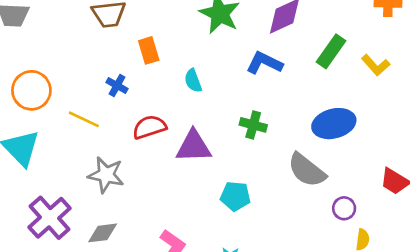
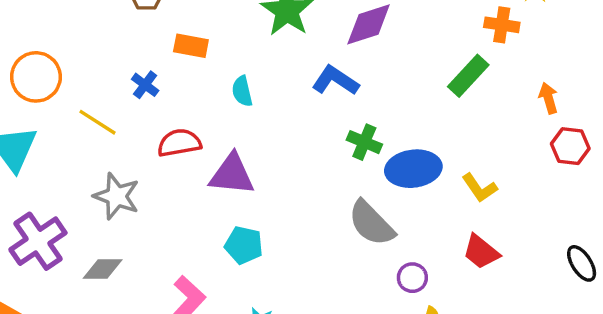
orange rectangle: (149, 50) -> (191, 46), turned -70
green rectangle: (331, 51) -> (468, 76), moved
yellow L-shape: (376, 65) -> (480, 188), moved
green cross: (253, 125) -> (364, 142), moved
cyan pentagon: (235, 196) -> (244, 245), moved

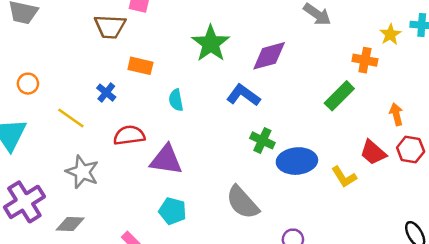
orange circle: (36, 77) -> (28, 84), size x0.6
gray semicircle: (371, 223) -> (243, 202), moved
red trapezoid: (481, 252) -> (373, 153), moved

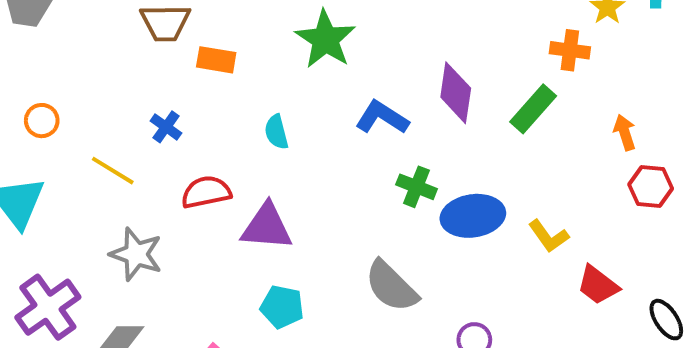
purple diamond: (269, 56) -> (456, 93), moved, turned -63
orange rectangle: (140, 66) -> (216, 60), moved
red trapezoid: (373, 153) -> (598, 285), moved

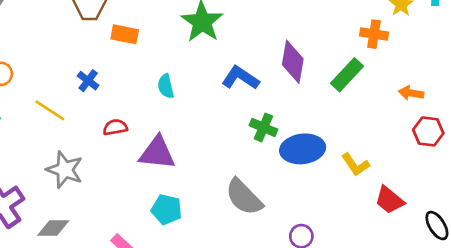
orange arrow: (625, 132) -> (411, 93), turned -65
red semicircle: (206, 192) -> (115, 127), size x0.7

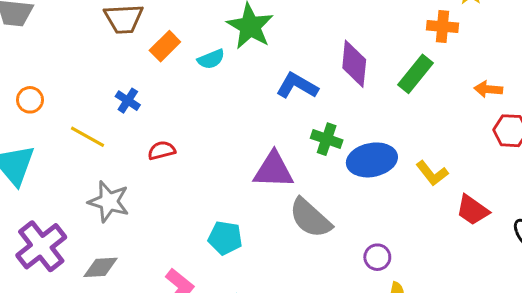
orange rectangle: (125, 34) -> (165, 46), turned -52
cyan semicircle: (166, 86) -> (211, 59), moved, turned -95
purple triangle: (157, 153) -> (274, 170), moved

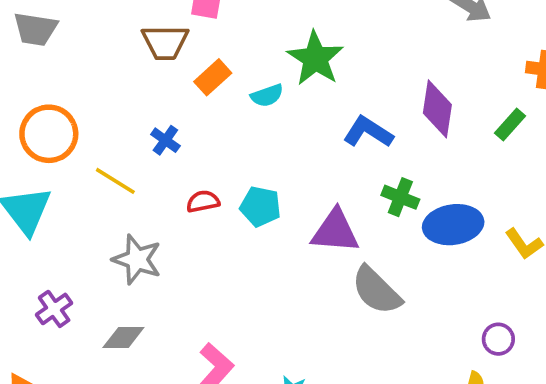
green rectangle: (416, 74) -> (510, 124), size x0.7
orange circle: (30, 100) -> (49, 134), size x1.8
cyan pentagon: (225, 238) -> (260, 207), moved
purple cross: (41, 246) -> (54, 309), size x0.6
purple circle: (377, 257) -> (498, 339), moved

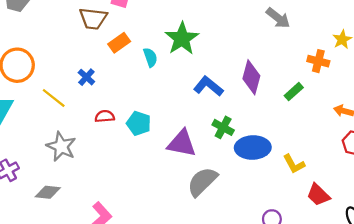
cyan semicircle: (267, 95) -> (150, 57), turned -96
gray semicircle: (376, 290) -> (202, 182), turned 84

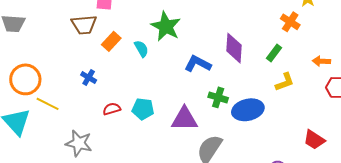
orange cross: (318, 61) -> (290, 22), turned 30
yellow line: (54, 98) -> (48, 104), moved
yellow L-shape: (294, 164) -> (285, 82), moved, turned -70

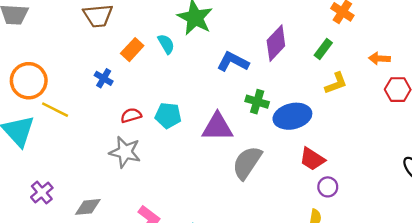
orange rectangle: (111, 41) -> (132, 50), moved
purple diamond: (234, 48) -> (276, 43), turned 40
red trapezoid: (314, 140) -> (312, 159), moved
gray star: (79, 143) -> (125, 152), moved

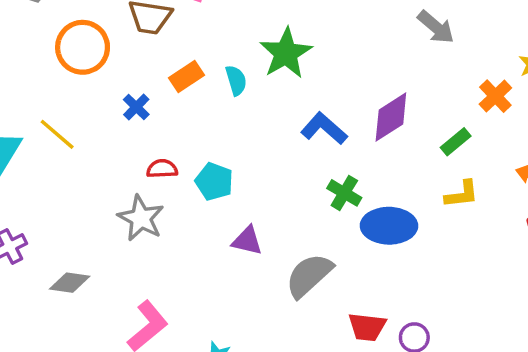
orange circle: (29, 81) -> (83, 47), moved
purple triangle: (217, 127) -> (247, 241), moved, size x0.7
red trapezoid: (312, 159) -> (367, 327), moved, turned -40

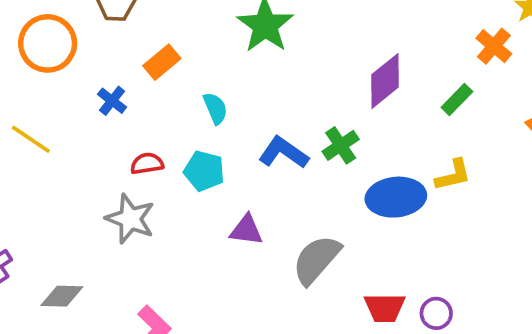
cyan semicircle: (236, 80) -> (215, 108), moved
blue L-shape: (324, 128) -> (283, 153), moved
green cross: (344, 193) -> (341, 145), moved, turned 32
yellow L-shape: (462, 194) -> (453, 175), moved

